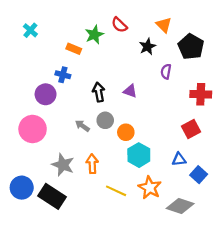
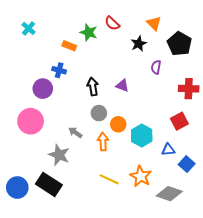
green star: (94, 35) -> (89, 32), turned -30
gray arrow: (82, 126) -> (75, 132), moved
cyan hexagon: (139, 155) -> (142, 135), moved
orange arrow: (92, 164) -> (103, 142), moved
blue circle: (22, 188) -> (17, 188), moved

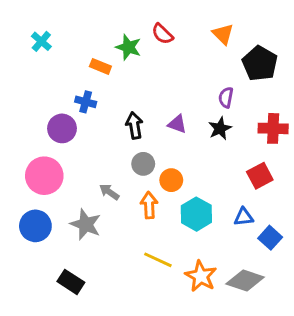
black star: (139, 44) -> (220, 128), moved
cyan hexagon: (142, 135) -> (196, 214), moved
orange star: (141, 176) -> (201, 276), moved
black rectangle: (49, 184) -> (71, 282), moved, size x0.7
blue circle: (17, 188) -> (35, 226), moved

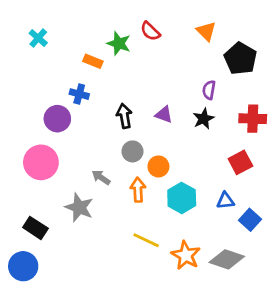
blue circle: (35, 226) -> (23, 266), moved
black rectangle: (71, 282) -> (35, 228), moved

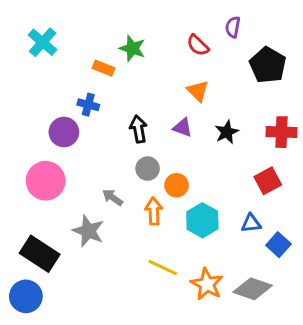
red semicircle: (150, 31) -> (198, 45), moved
orange triangle: (206, 31) -> (198, 91), moved
cyan cross: (38, 38) -> (43, 42), size x1.4
purple semicircle: (209, 90) -> (233, 27), moved
black rectangle: (35, 228) -> (40, 254), size x1.4

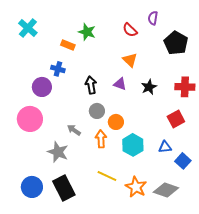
black rectangle: (40, 254) -> (64, 188), moved, turned 30
blue circle: (26, 296) -> (32, 187), moved

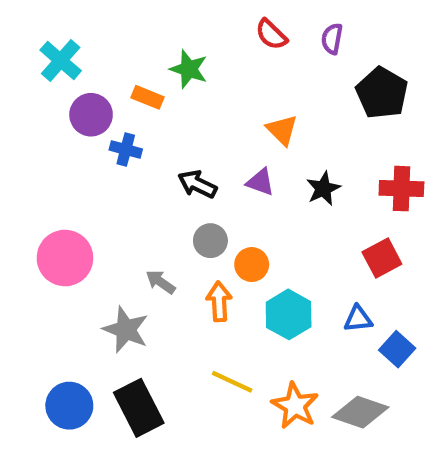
red semicircle: (130, 30) -> (271, 34), moved
black arrow: (91, 85) -> (197, 184), turned -54
purple circle: (42, 87) -> (91, 115), moved

